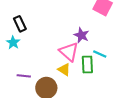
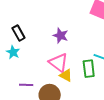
purple star: (81, 35) -> (61, 36), moved
pink triangle: (69, 52) -> (58, 63), moved

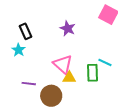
purple star: (61, 36) -> (68, 28), moved
yellow triangle: (66, 75) -> (69, 78), turned -32

